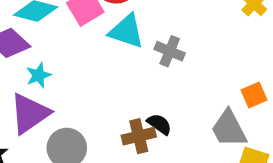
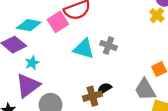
cyan triangle: (126, 31) -> (84, 49), moved
black semicircle: (159, 124) -> (104, 89), turned -64

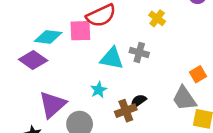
yellow cross: (157, 15) -> (157, 18), moved
pink square: (58, 22) -> (80, 31), turned 36
cyan star: (32, 63) -> (99, 90), moved

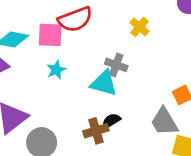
cyan triangle: (112, 58) -> (104, 83), moved
cyan star: (99, 90) -> (56, 70), moved

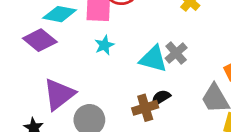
gray cross: (116, 65) -> (176, 53), moved, turned 30

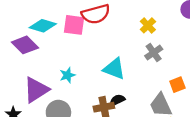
cyan star: (104, 45) -> (67, 75), moved
gray cross: (176, 53) -> (154, 53), moved

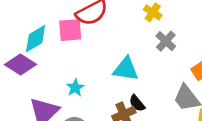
cyan diamond: (43, 26) -> (36, 39), turned -35
black semicircle: (117, 100) -> (137, 103), turned -91

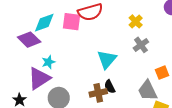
cyan triangle: (126, 69) -> (107, 59), turned 50
cyan star: (75, 88) -> (48, 62), moved

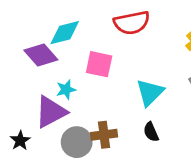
pink square: (71, 22) -> (99, 64), moved
brown cross: (98, 93) -> (104, 135), moved

